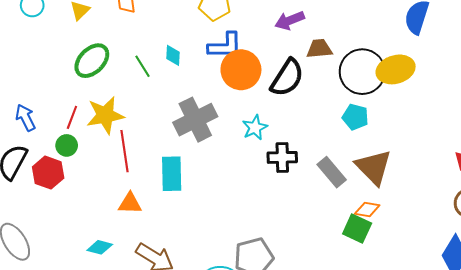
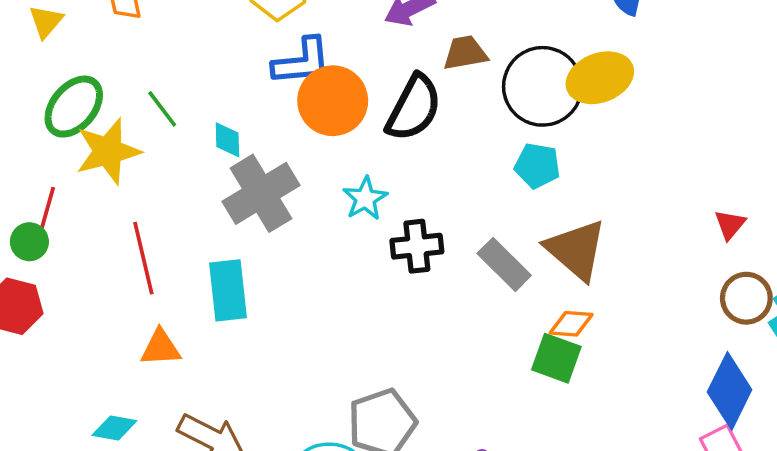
cyan diamond: (173, 55) -> (227, 140), moved
yellow star: (105, 115) -> (108, 151), moved
green circle: (67, 145) -> (29, 242), moved

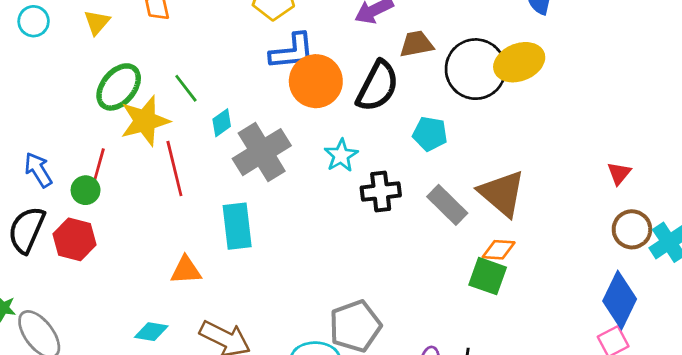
cyan diamond: (227, 140) -> (222, 123), moved, turned 56
cyan pentagon: (537, 166) -> (430, 134), moved
red line: (143, 258) -> (174, 168), moved

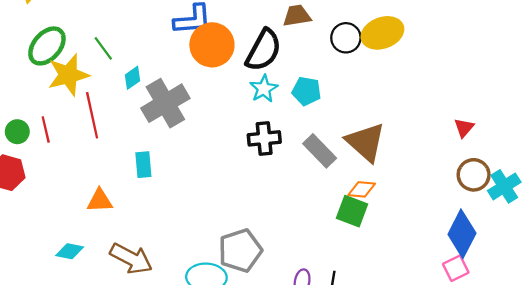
black circle: (476, 69) -> (346, 38), size x0.6
cyan star: (341, 155) -> (264, 89), moved
red line: (99, 164) -> (46, 129), moved, turned -30
cyan rectangle: (237, 226) -> (143, 165), size x0.7

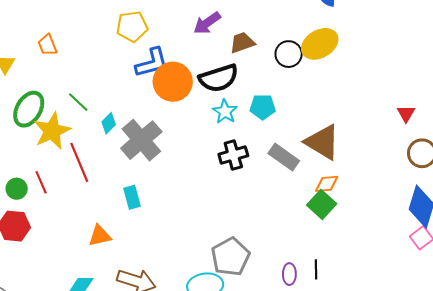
black semicircle: (264, 50) -> (219, 78), turned 54
green square: (352, 211) -> (322, 204), turned 32

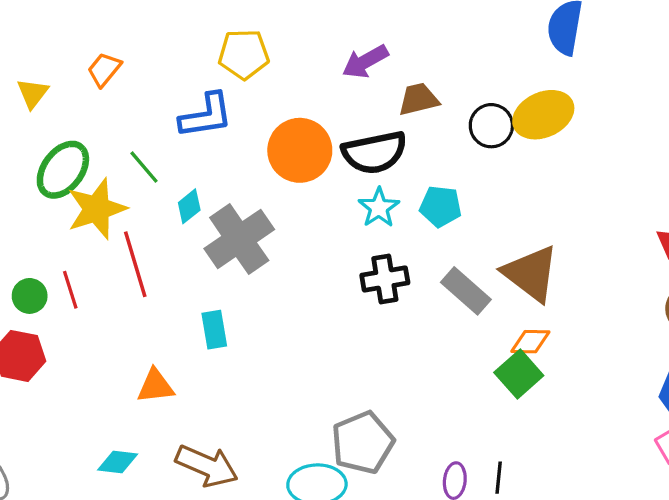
orange trapezoid: (47, 45) -> (104, 69), turned 55
blue L-shape: (152, 63) -> (206, 116), moved

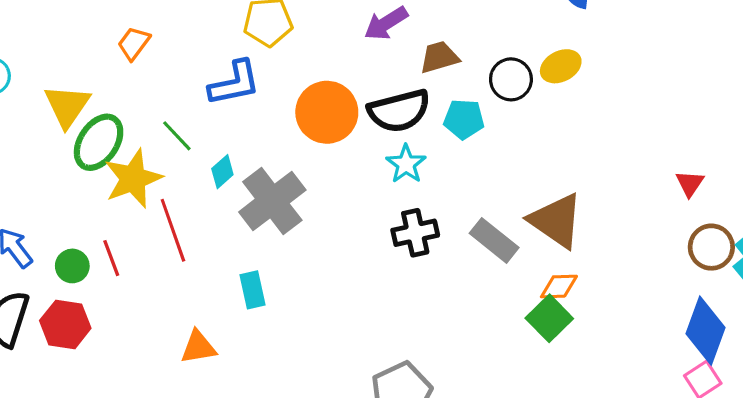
yellow triangle: (33, 93) -> (67, 106), moved, size x1.5
yellow ellipse: (543, 115) -> (561, 66), size x0.7
cyan pentagon: (441, 206) -> (464, 119), moved

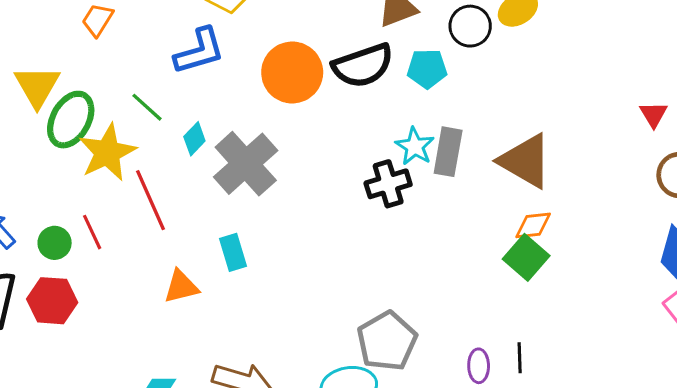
cyan star: (406, 164) -> (415, 146), moved
gray rectangle: (494, 240) -> (448, 152), moved, turned 66
orange triangle: (198, 347) -> (181, 287), moved

